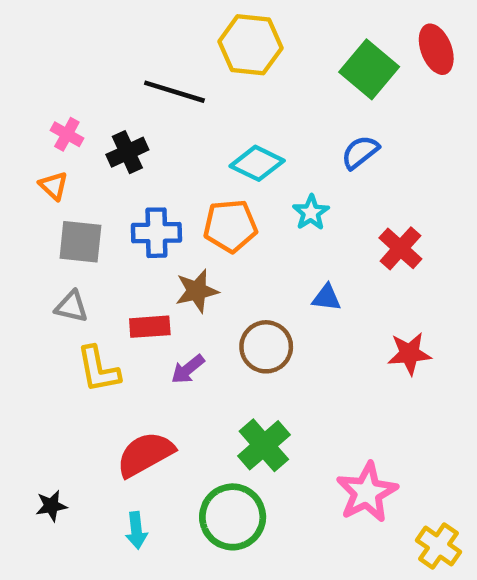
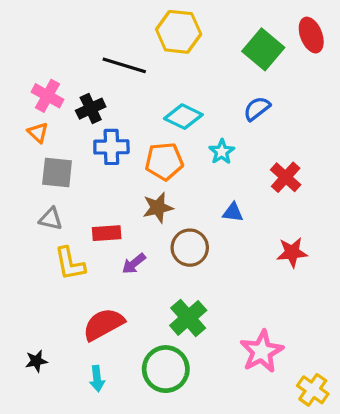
pink cross: (67, 134) -> (47, 96), size x1.4
blue cross: (156, 233) -> (111, 147), moved
brown star: (197, 291) -> (158, 208), moved

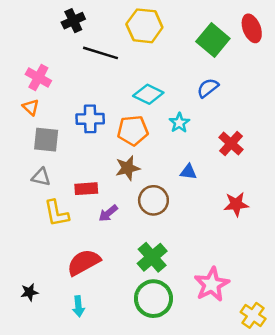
black cross: (91, 109) -> (73, 21), moved
green circle: (166, 369) -> (153, 299), moved

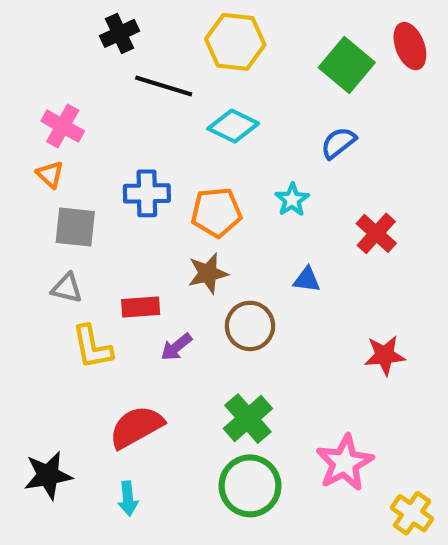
cyan diamond: (148, 94) -> (233, 126), moved
red star: (236, 204) -> (385, 355), moved
black star: (29, 292) -> (48, 475), size x1.6

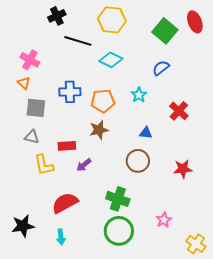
brown circle: (250, 326) -> (138, 161), moved
green cross: (248, 419) -> (118, 199), turned -30
pink star: (345, 463) -> (164, 220), size x0.6

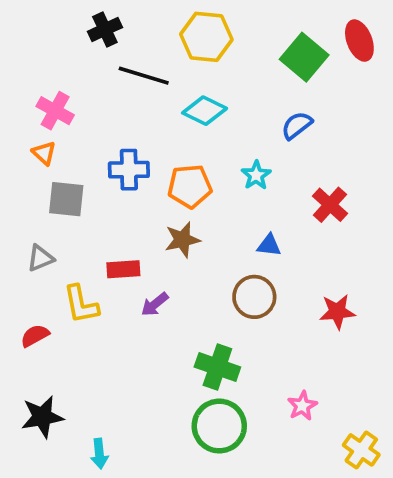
gray triangle: (32, 137) -> (40, 258), moved, turned -35
red semicircle: (65, 203) -> (35, 336), moved, size x0.6
cyan arrow: (61, 237) -> (99, 454), moved

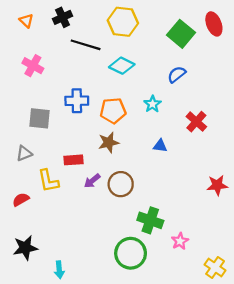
orange triangle: (44, 153) -> (26, 21), moved
brown circle: (254, 297) -> (121, 184), moved
red star: (337, 312) -> (217, 185), moved
green cross: (217, 367) -> (150, 220), moved

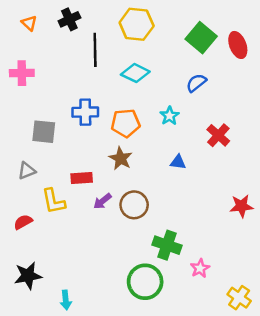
red ellipse: (214, 24) -> (238, 45), moved
black line: (86, 45) -> (95, 50), turned 72
pink cross: (33, 66) -> (22, 73), moved, turned -30
brown star: (109, 142) -> (121, 158), turned -30

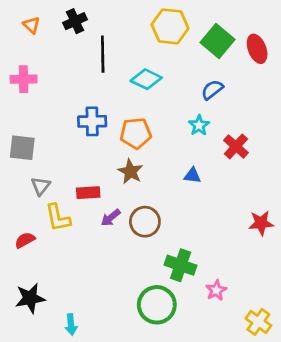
yellow hexagon: (137, 24) -> (170, 26), moved
cyan star: (169, 116) -> (199, 125), moved
gray square: (44, 132) -> (22, 148), moved
gray triangle: (27, 171) -> (41, 186), moved, turned -30

